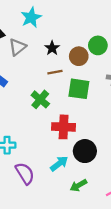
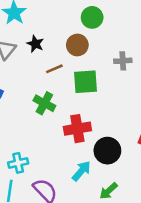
green circle: (98, 45) -> (92, 17), moved
black star: (52, 48) -> (35, 44), moved

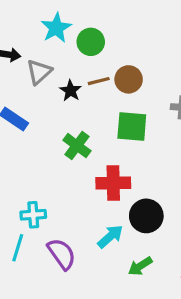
green circle: (92, 17) -> (91, 42), moved
black star: (35, 44) -> (70, 91), moved
brown line: (54, 69) -> (99, 81), moved

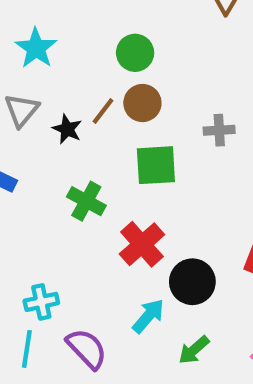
green circle: (91, 42) -> (135, 53), moved
brown line: (99, 81) -> (103, 111), turned -30
red cross: (113, 183) -> (142, 244), turned -32

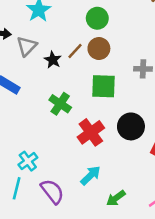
black circle: (192, 282) -> (131, 126), moved
cyan cross: (41, 302) -> (28, 161), turned -30

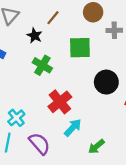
brown circle: (99, 48) -> (93, 12), moved
black star: (53, 60) -> (35, 36), moved
red cross: (91, 132) -> (60, 102), moved

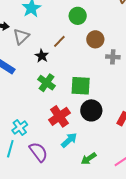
green square: (80, 48) -> (81, 86), moved
black circle: (106, 82) -> (91, 110), moved

